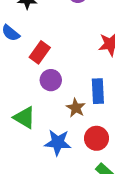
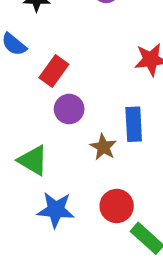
red circle: (97, 138) -> (117, 206), moved
blue star: (58, 142) -> (56, 210), moved

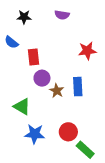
red rectangle: (54, 71) -> (34, 57), turned -42
brown star: (103, 147) -> (57, 91), moved

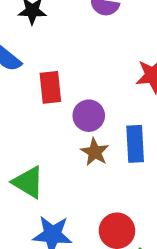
purple circle: (42, 78) -> (89, 116), moved

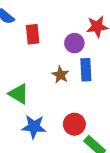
purple circle: (89, 116) -> (74, 43), moved

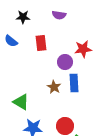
red rectangle: (33, 34) -> (41, 43), moved

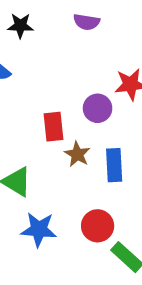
red rectangle: (41, 43) -> (53, 127), moved
blue rectangle: (74, 83) -> (114, 165), moved

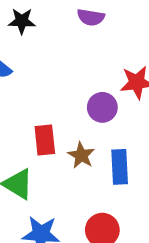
red rectangle: (53, 127) -> (45, 140), moved

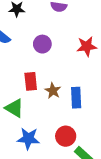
purple circle: (102, 107) -> (42, 44), moved

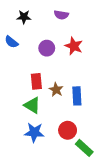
red star: (87, 46) -> (74, 46), moved, turned 30
green triangle: (14, 108) -> (32, 105), moved

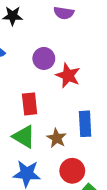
red star: (74, 46) -> (68, 76), moved
brown star: (56, 90) -> (57, 138), moved

